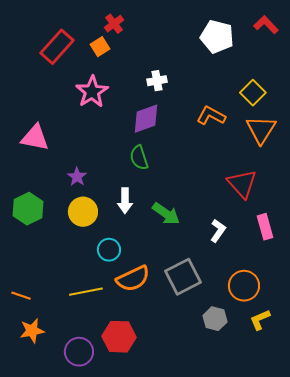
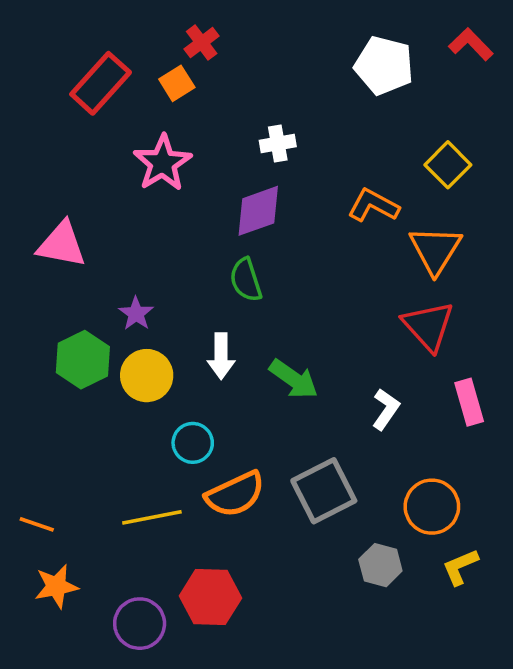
orange triangle: (261, 130) -> (435, 250), moved
green hexagon: (28, 209) -> (83, 360), moved

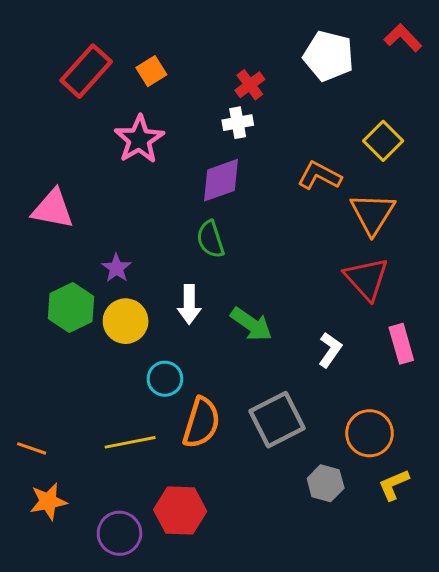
red cross: (202, 43) -> (250, 85), moved
orange semicircle: (235, 494) -> (201, 423), turned -48

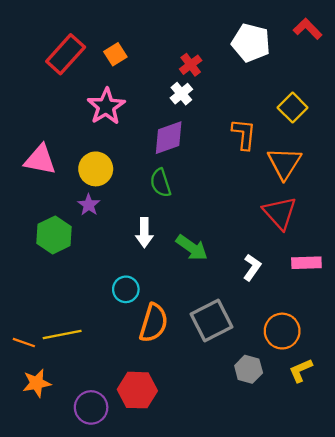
white cross: (238, 123) -> (181, 94), turned -30
orange L-shape: (319, 176) -> (244, 134), turned 68
yellow circle: (126, 321) -> (96, 169), moved
pink rectangle: (401, 344) -> (306, 263), turned -76
yellow line: (130, 442) -> (62, 334), moved

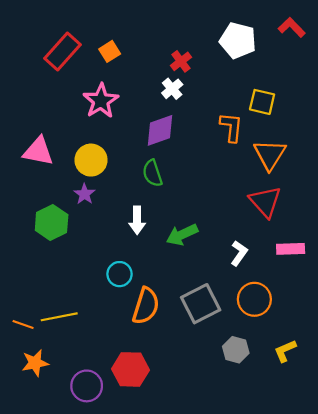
yellow square: (293, 108) -> (262, 102), moved, turned -32
green arrow: (192, 248) -> (182, 235), turned 120
orange circle: (282, 331) -> (254, 299), moved

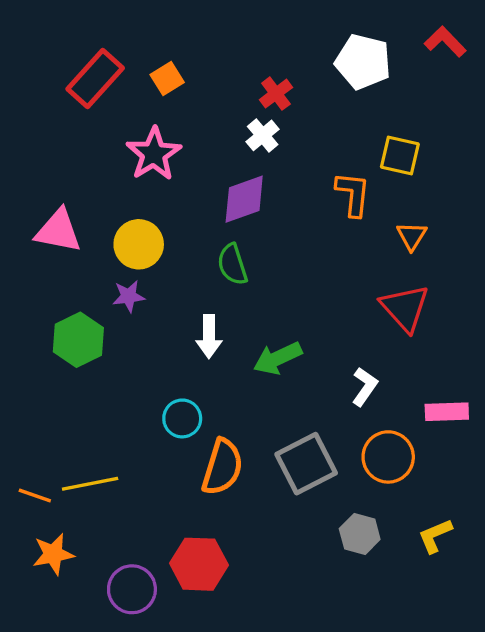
orange triangle: (270, 155) -> (412, 236), size x0.6
purple star: (84, 194) -> (129, 296), turned 30
pink rectangle: (291, 249) -> (447, 412), moved

